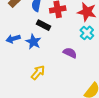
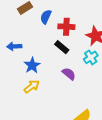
black rectangle: (43, 25) -> (62, 47), moved
blue star: (33, 42) -> (32, 65), moved

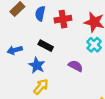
black rectangle: (62, 47) -> (46, 46), moved

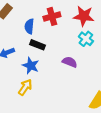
blue semicircle: (40, 14) -> (29, 26), moved
yellow arrow: (41, 87) -> (25, 87), moved

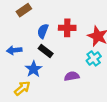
purple semicircle: (70, 62) -> (72, 76), turned -48

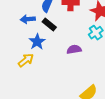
blue arrow: (14, 50) -> (28, 19), moved

